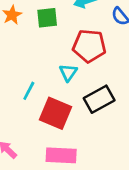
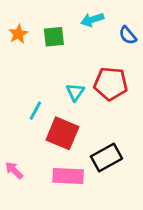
red pentagon: (89, 46) -> (111, 84), moved
black rectangle: (99, 99) -> (106, 158), moved

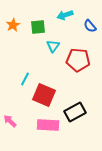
cyan triangle: (75, 92) -> (53, 46), moved

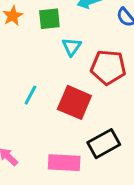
red square: (44, 95) -> (74, 102), moved

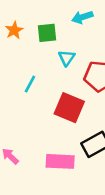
cyan line: (30, 95) -> (30, 84), moved

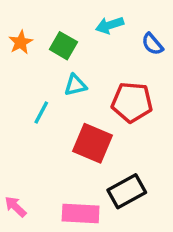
green square: (47, 33) -> (63, 46), turned 36
cyan triangle: (67, 58) -> (75, 85), moved, turned 42

